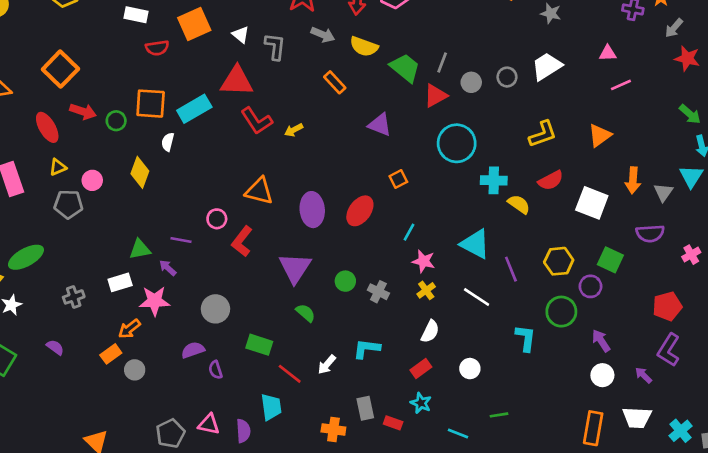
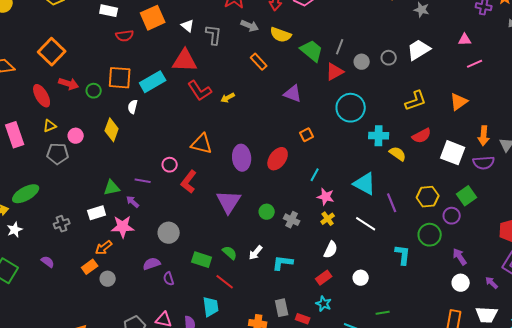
purple semicircle: (650, 233) -> (484, 163), moved
green square: (610, 260) -> (467, 196), turned 30
green semicircle: (306, 313) -> (230, 253), moved
white arrow: (327, 365) -> (256, 253), moved

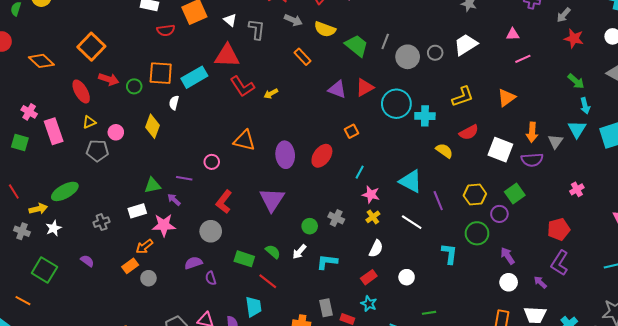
gray circle: (362, 62) -> (408, 57), size x1.5
red triangle: (335, 72) -> (365, 87), moved
cyan cross: (379, 136) -> (425, 116), moved
red L-shape: (189, 182) -> (224, 202), moved
green circle: (267, 212) -> (310, 226), moved

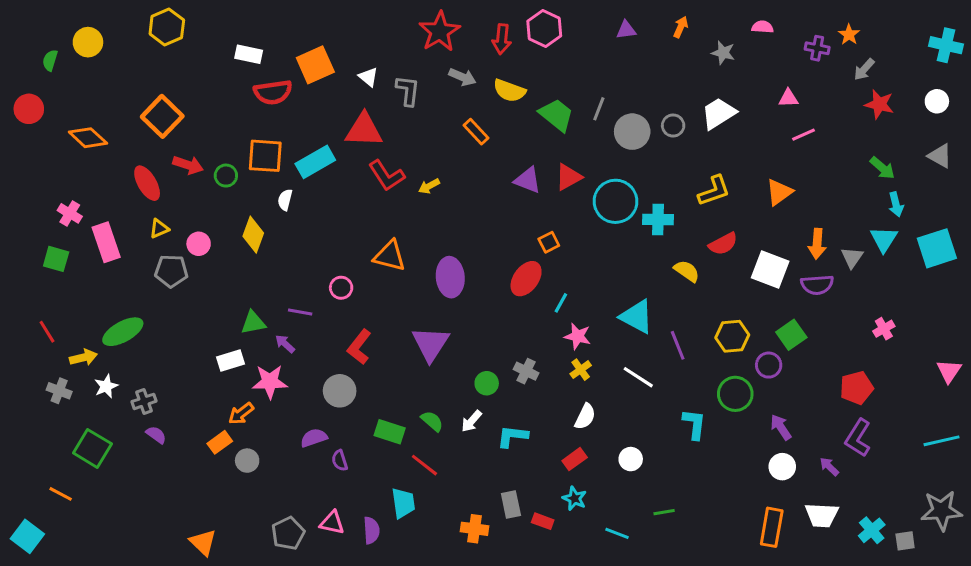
red semicircle: (166, 30) -> (273, 92), size x1.4
red ellipse: (322, 156) -> (526, 279), moved
gray cross: (102, 222) -> (144, 401), moved

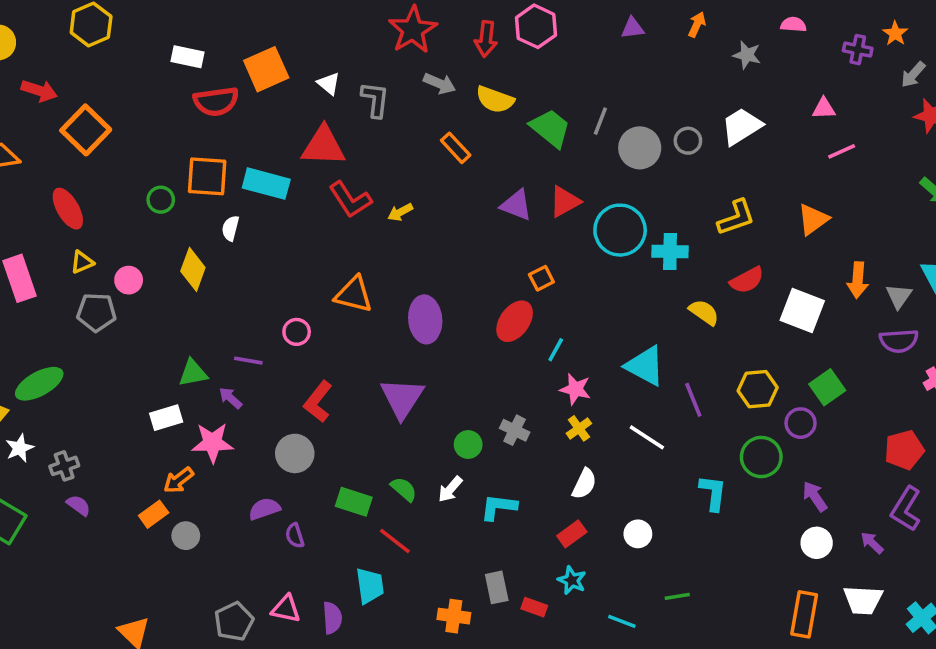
cyan rectangle: (315, 162) -> (266, 184), turned 45
red arrow: (188, 165) -> (39, 91), moved
purple semicircle: (817, 285) -> (899, 341), moved

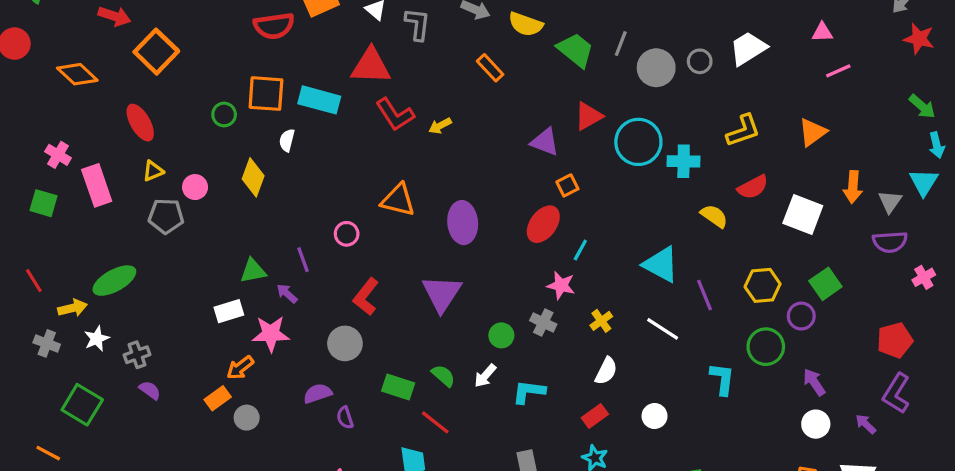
purple triangle: (516, 205) -> (545, 142), moved
purple line: (248, 361) -> (303, 260), turned 60
pink star: (575, 389) -> (561, 285), moved

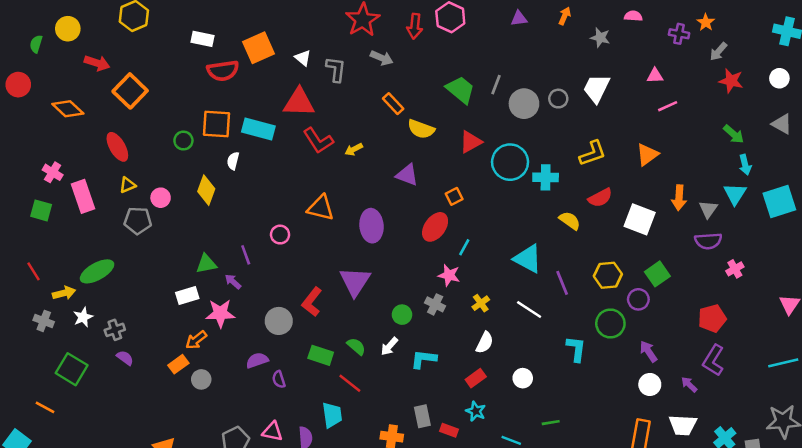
yellow semicircle: (526, 24) -> (421, 129), moved
white trapezoid: (748, 48) -> (596, 88), turned -32
purple triangle: (545, 142) -> (407, 175), moved
red L-shape: (366, 297) -> (312, 302), moved

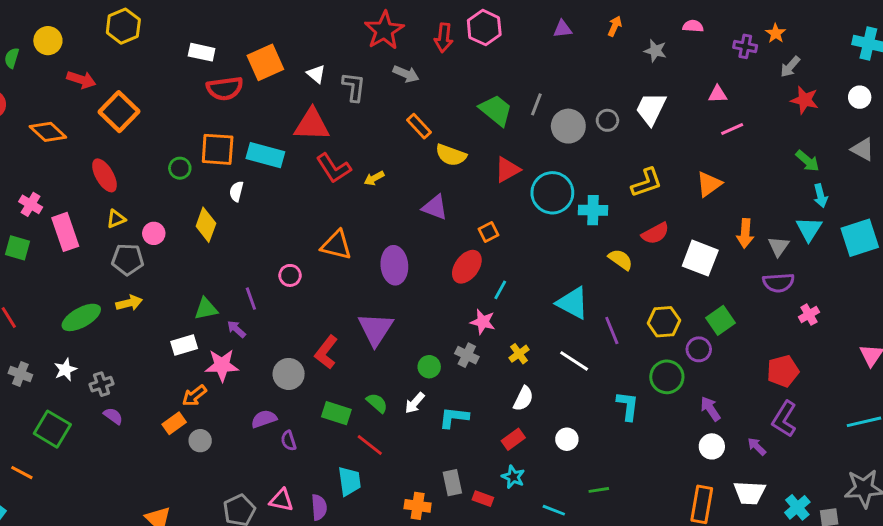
yellow arrow: (64, 293) -> (129, 303), moved

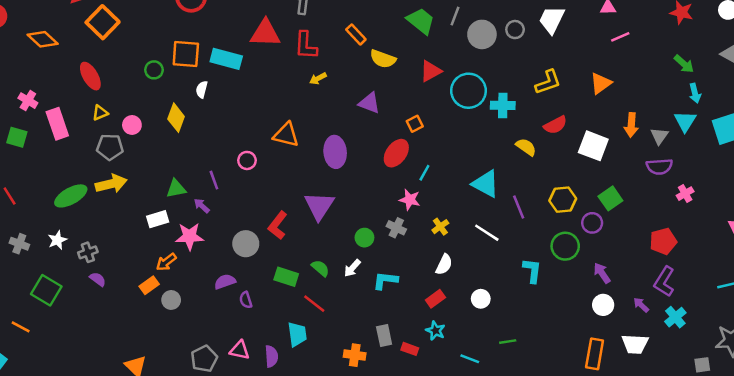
red L-shape: (333, 168) -> (306, 45), moved, turned 36
yellow arrow: (129, 303) -> (111, 184), size x1.4
cyan cross: (797, 507) -> (675, 317), moved

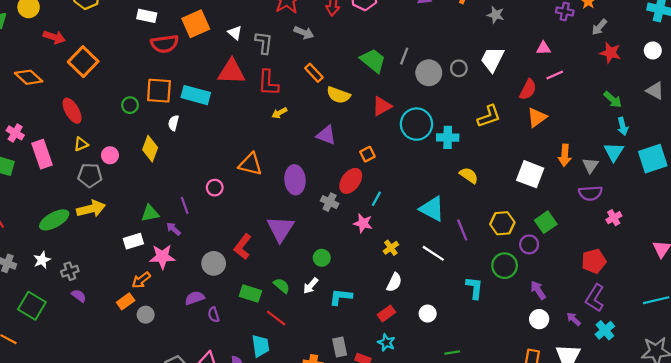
red semicircle: (555, 125) -> (528, 89), moved, turned -35
gray cross: (396, 228) -> (330, 202), moved

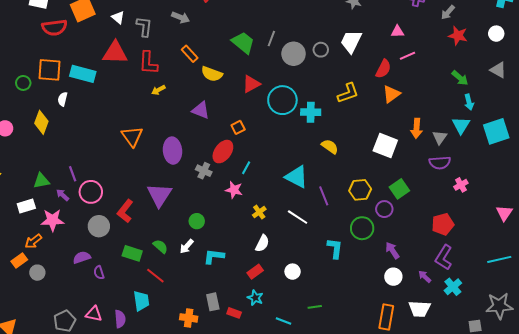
orange triangle: (250, 164) -> (132, 136), turned 40
pink circle: (215, 188) -> (91, 192), moved, size x1.5

